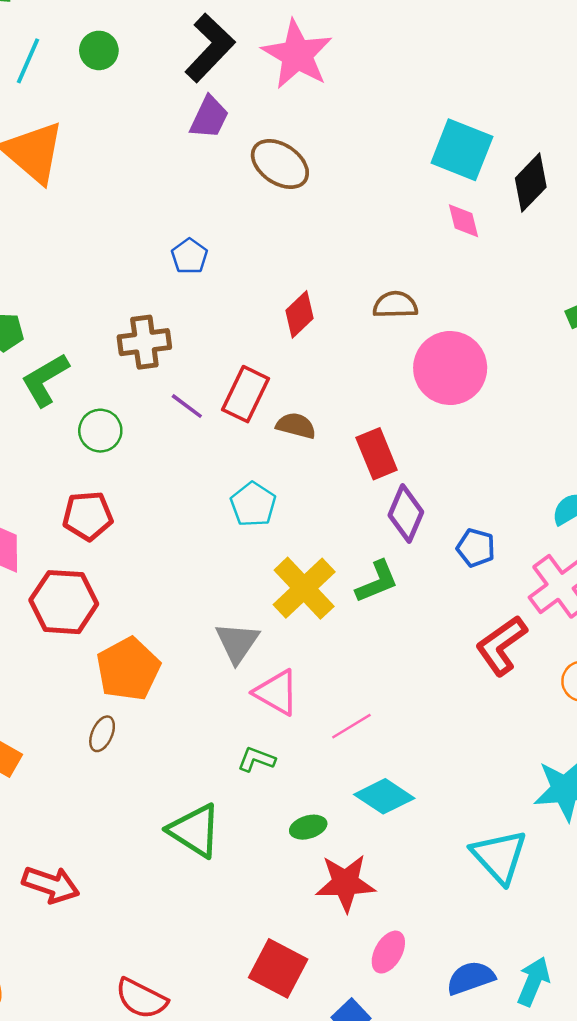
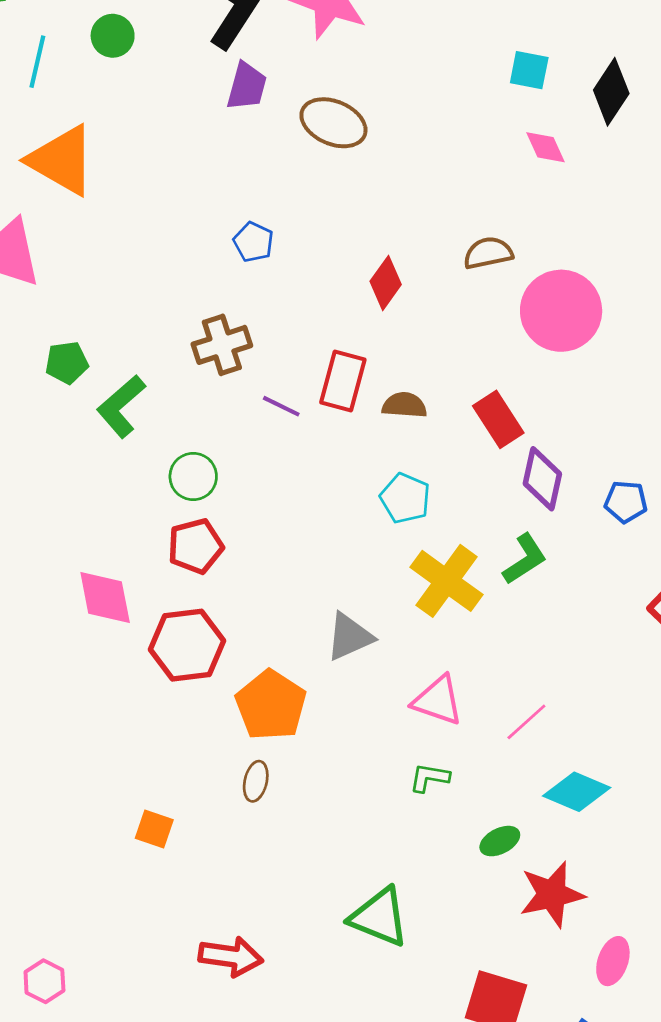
cyan square: (462, 150) -> (529, 70), size x0.6
green circle: (100, 431) -> (193, 476), moved
cyan pentagon: (253, 504) -> (405, 498), moved
gray triangle: (237, 643) -> (349, 637), moved, turned 42
green triangle: (195, 831) -> (379, 917), moved

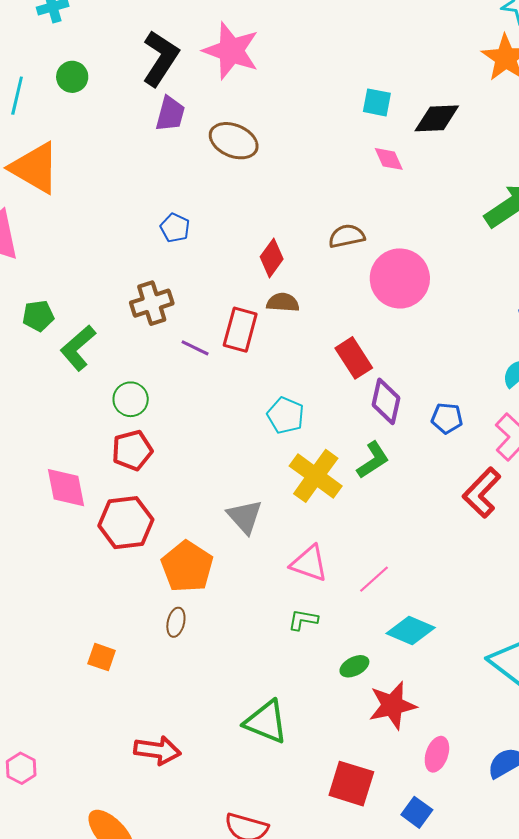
black diamond: (611, 92) -> (437, 118), turned 54
brown semicircle: (404, 405) -> (283, 302), moved
gray triangle: (349, 637) -> (245, 517), turned -48

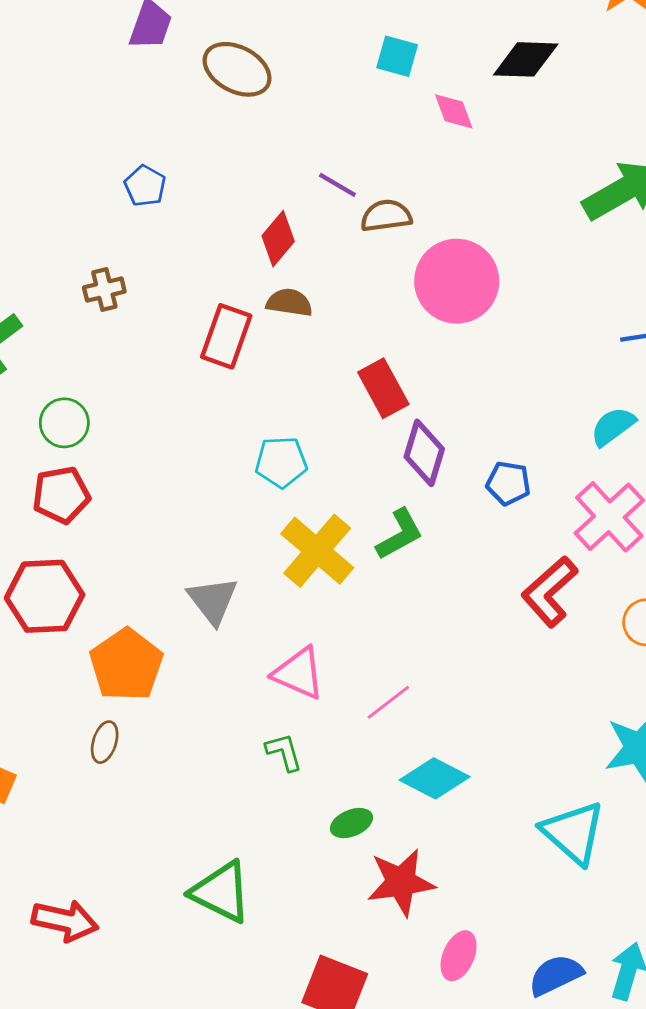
cyan square: (377, 102) -> (397, 56), moved
brown cross: (152, 303) -> (104, 290), size x0.7
purple line: (195, 348) -> (337, 185), moved
cyan pentagon: (286, 415) -> (281, 462), turned -30
green L-shape: (303, 620) -> (284, 752), turned 60

